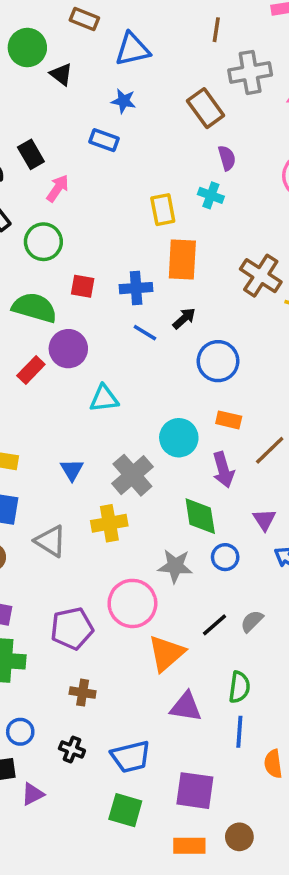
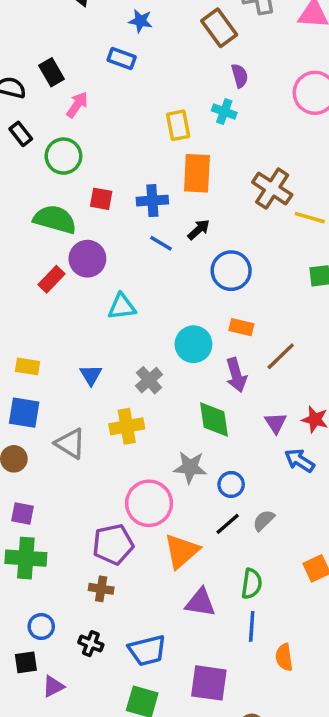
gray cross: (132, 475) -> (149, 380), size x0.7
blue circle: (225, 557) -> (231, 484), moved
purple pentagon: (72, 628) -> (113, 544), moved

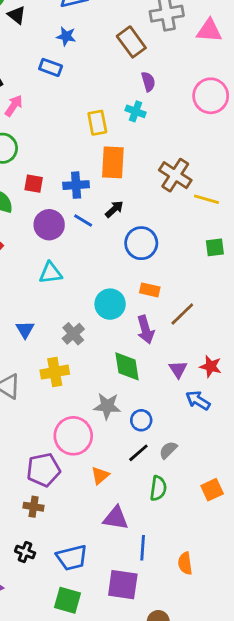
purple circle: (87, 259) -> (49, 225), moved
orange triangle: (182, 551) -> (100, 476), size x0.6
green semicircle: (252, 584) -> (158, 488), moved
blue line: (252, 626) -> (143, 548), moved

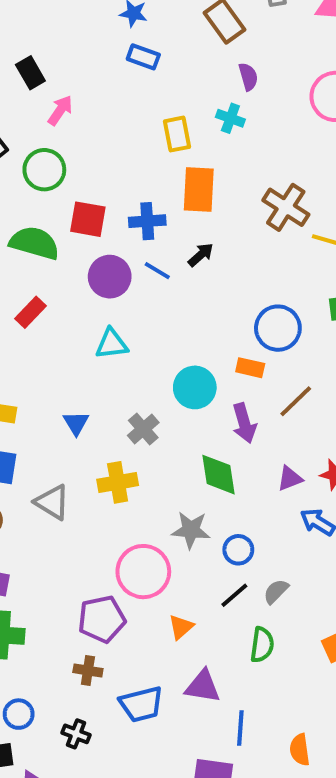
blue rectangle: (51, 67) -> (143, 57), moved
red square: (34, 184) -> (88, 219), size x1.4
blue circle: (141, 243) -> (278, 328), moved
purple triangle: (178, 369) -> (290, 479), turned 42
blue trapezoid: (72, 558) -> (141, 704), moved

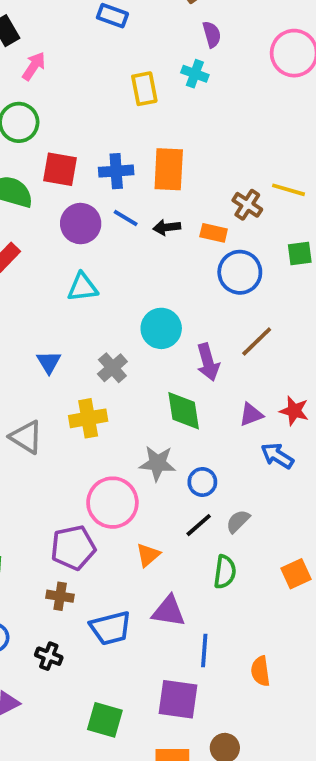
orange rectangle: (199, 190) -> (169, 169), moved
brown cross: (286, 207) -> (247, 205), moved, size x0.7
black arrow: (201, 255) -> (167, 227), moved, turned -145
orange rectangle: (250, 368) -> (214, 233), moved

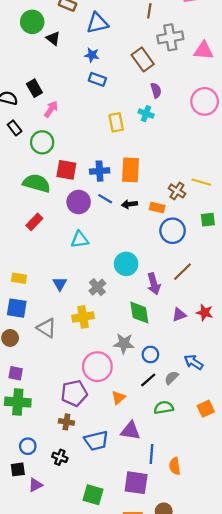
blue arrow: (277, 456) -> (194, 362), moved
green semicircle: (225, 572) -> (164, 408), turned -108
orange semicircle: (260, 671) -> (175, 466), moved

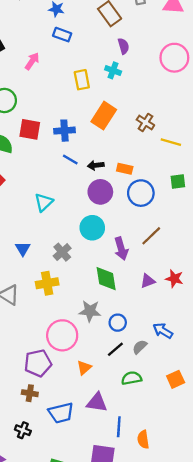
pink arrow: (51, 109) -> (32, 61), moved
orange rectangle: (131, 170) -> (104, 116), moved, turned 30
brown cross: (177, 191) -> (145, 122), moved
purple circle: (79, 202) -> (100, 192), moved
cyan triangle: (80, 240) -> (44, 202), turned -36

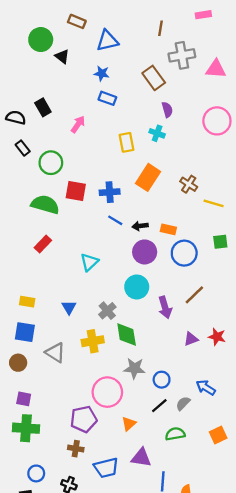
green diamond: (106, 279) -> (127, 334), moved

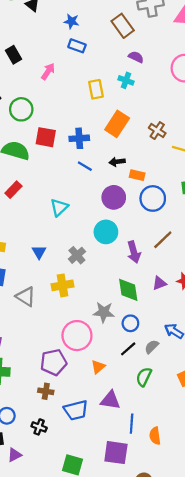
purple semicircle: (167, 110) -> (136, 57), turned -48
black arrow: (140, 226) -> (117, 162), moved
green diamond: (127, 334) -> (128, 290), moved
green semicircle: (175, 434) -> (144, 377), turned -54

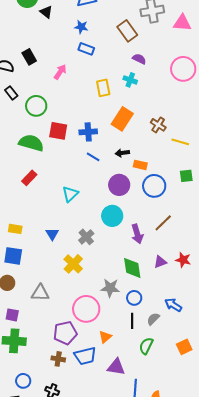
yellow cross: (62, 285) -> (73, 264), turned -36
gray triangle: (26, 297) -> (40, 293), moved, turned -30
black line: (128, 349) -> (132, 321), turned -49
blue trapezoid: (76, 410) -> (85, 356), moved

